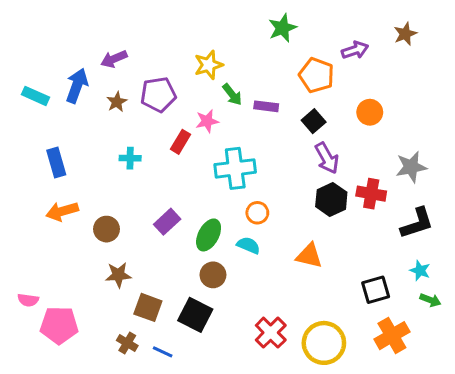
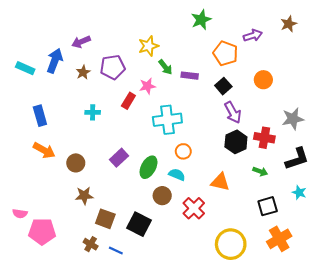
orange arrow: (62, 211) -> (44, 150), turned -135
brown circle: (213, 275) -> (162, 196), moved
green arrow: (430, 300) -> (260, 171), moved
red cross: (271, 333) -> (194, 208), moved

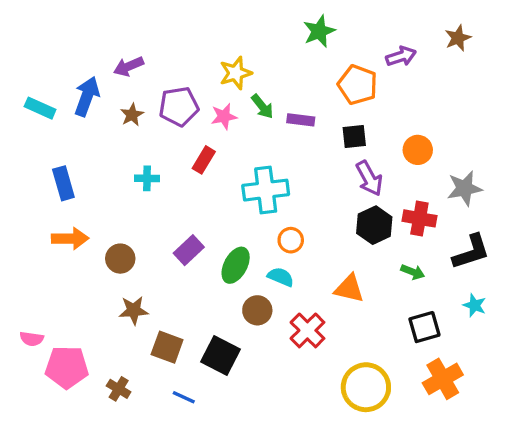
orange circle: (263, 80) -> (418, 150), moved
pink star: (147, 86) -> (224, 116), moved
black square: (223, 86) -> (354, 137), turned 35
orange arrow: (44, 150) -> (70, 238), turned -30
brown cross: (91, 244) -> (119, 389), moved

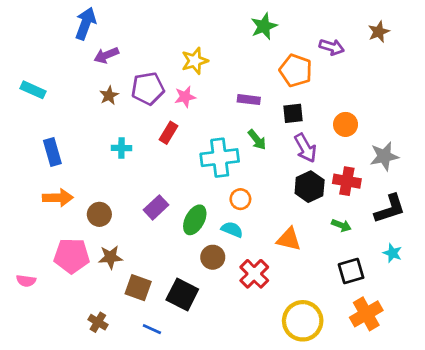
purple arrow: (401, 56) -> (332, 47), turned 35
blue arrow: (87, 96) -> (86, 23), moved
green arrow: (262, 106) -> (257, 140), moved
pink pentagon: (67, 367) -> (72, 256), moved

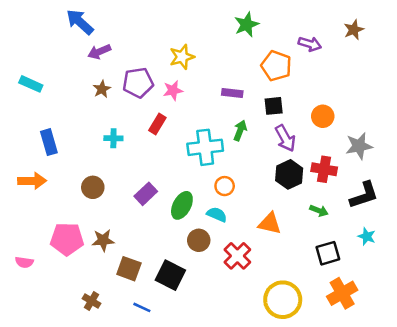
blue arrow: (86, 23) -> (80, 22), turned -68
green arrow: (257, 140) -> (240, 130), turned -120
orange arrow: (58, 198) -> (32, 181), moved
brown circle: (99, 214) -> (93, 187), moved

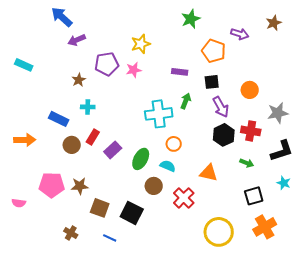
brown star: (102, 89) -> (79, 80), moved
red rectangle: (157, 124) -> (93, 137), moved
blue rectangle: (49, 142) -> (59, 119), moved, turned -48

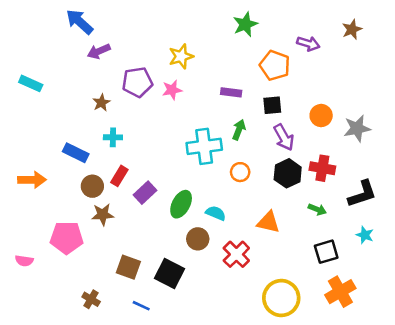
gray star: (278, 113) -> (357, 128), moved
orange circle: (174, 144) -> (240, 172), moved
brown star: (80, 186) -> (103, 214), moved

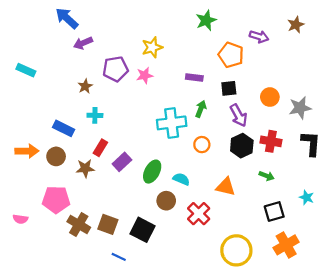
brown circle: (92, 186) -> (56, 156), moved
black L-shape: (362, 194) -> (311, 143), moved, turned -68
brown star: (103, 214) -> (85, 168), moved
brown cross: (91, 299) -> (79, 224), moved, size x1.5

